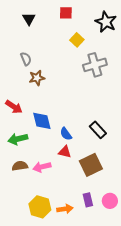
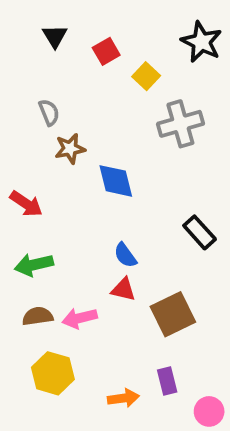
red square: (66, 13) -> (106, 51), moved, turned -32
blue diamond: (42, 121) -> (116, 181), moved
black rectangle: (98, 130) -> (200, 232), moved
pink circle: (110, 201) -> (209, 411), moved
yellow hexagon: (40, 207) -> (53, 373), moved

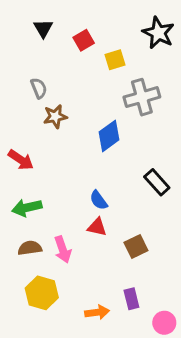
yellow square: (146, 76) -> (115, 60), turned 30
blue diamond: (116, 181) -> (109, 136), moved, turned 68
brown square: (173, 314) -> (136, 247), size x0.7
pink arrow: (80, 318) -> (63, 250), turned -95

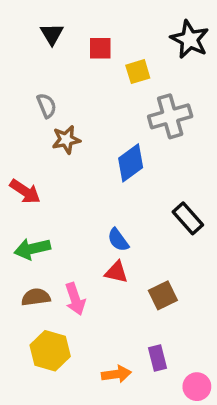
red square: (84, 40) -> (100, 48), turned 30

